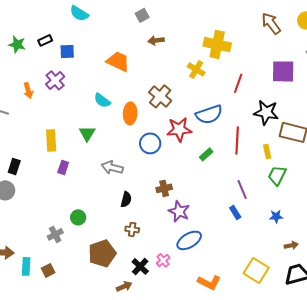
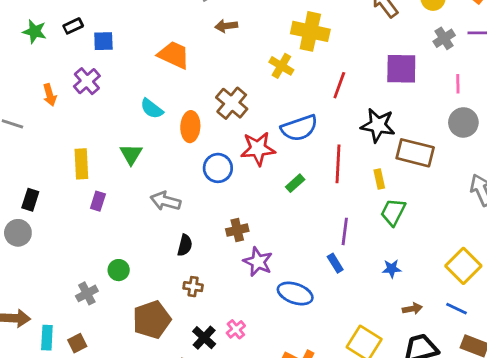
purple line: (242, 189) -> (345, 231), turned 30
blue ellipse: (189, 240) -> (295, 293), moved, turned 50

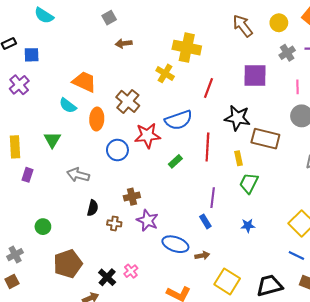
orange trapezoid: (174, 55) -> (84, 82), moved
brown cross: (193, 287) -> (114, 223), moved
gray cross: (87, 293) -> (15, 255), moved
brown arrow: (412, 309) -> (202, 256), moved

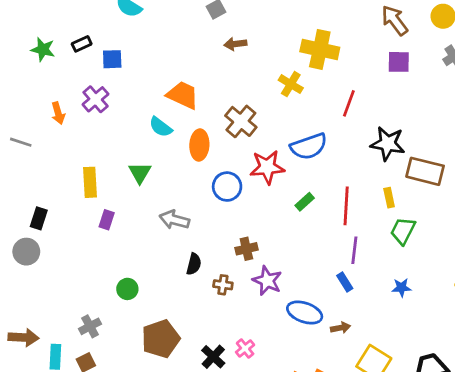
purple square: (255, 76) -> (399, 62), moved, size x0.7
red line: (207, 147) -> (346, 206), moved

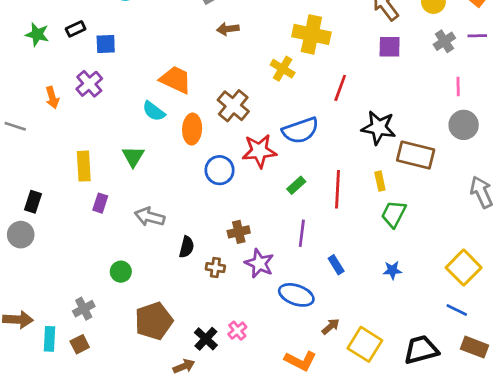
gray arrow: (174, 220) -> (150, 217), moved
purple line: (354, 250) -> (302, 233), moved
brown arrow: (341, 328) -> (331, 326), moved, turned -30

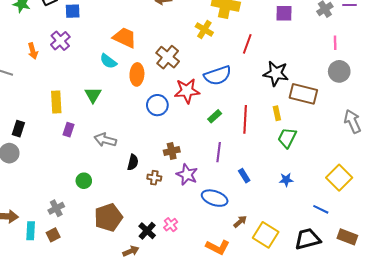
blue line: (457, 310) -> (321, 209), moved

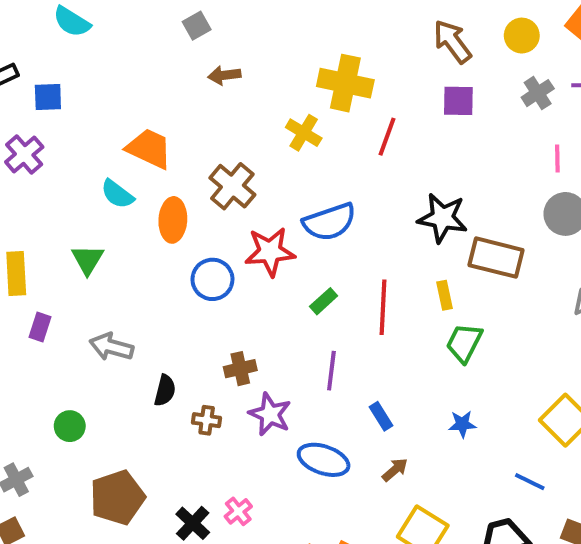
red line: (247, 44) -> (387, 137), moved
brown arrow: (240, 222) -> (395, 470), moved

